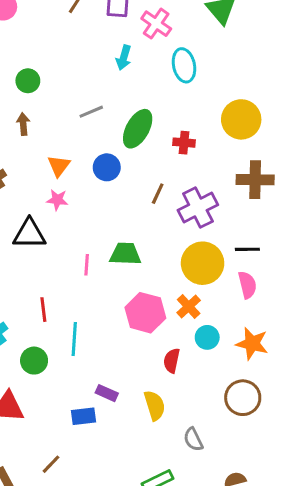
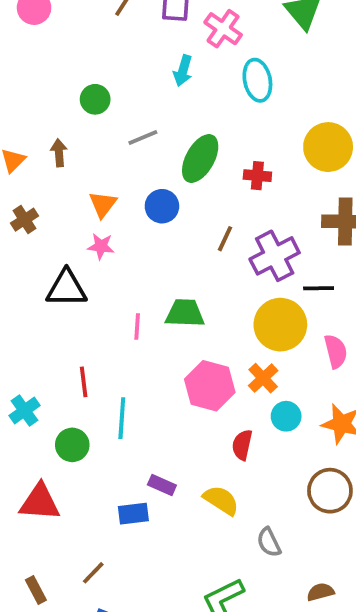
green circle: (28, 81) -> (95, 99), moved
black line: (247, 249) -> (319, 288), moved
yellow semicircle: (155, 405) -> (221, 500), turned -40

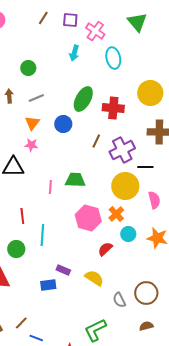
gray line: (143, 137) -> (36, 98), moved
red cross: (257, 176) -> (113, 108), size x1.5
red semicircle: (242, 445) -> (105, 249), turned 35
brown circle: (330, 491) -> (146, 293), moved
brown line: (93, 573) -> (21, 323), moved

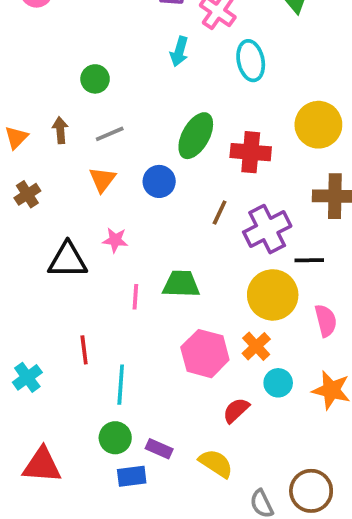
pink star: (31, 145) -> (115, 240), moved
green circle: (16, 249) -> (115, 438), moved

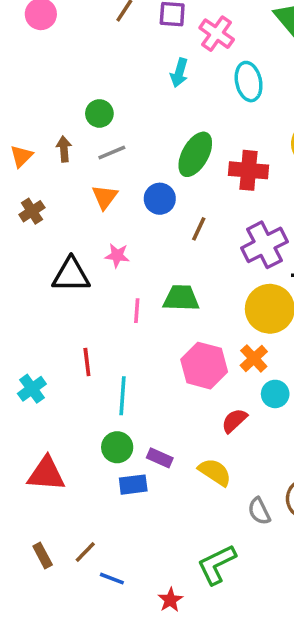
green circle: (95, 79) -> (99, 113), moved
brown line: (220, 213) -> (199, 229), moved

